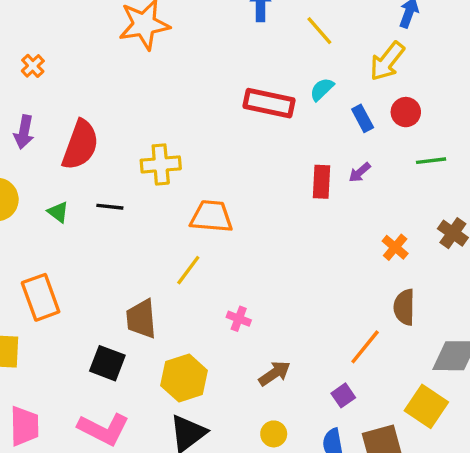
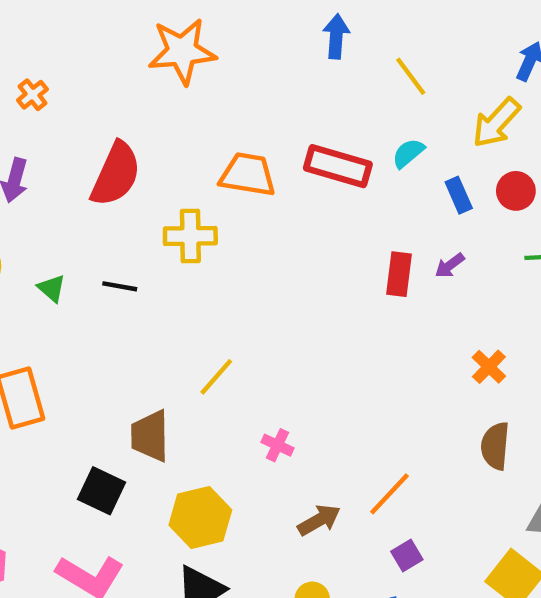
red semicircle: (80, 145) -> (116, 174), moved
orange trapezoid: (211, 216) -> (248, 175), moved
orange line: (365, 347) -> (390, 494), moved

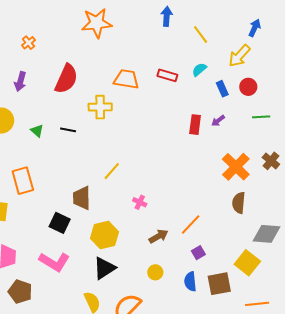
red rectangle: (338, 166) -> (167, 75), size x0.7
orange cross: (489, 367) -> (236, 167), size x1.8

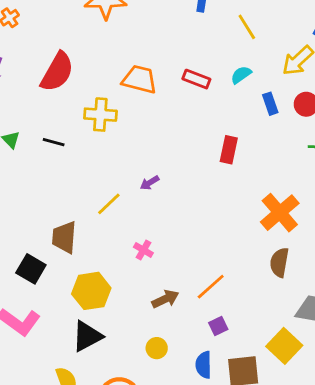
purple arrow: (218, 121) -> (150, 183), moved

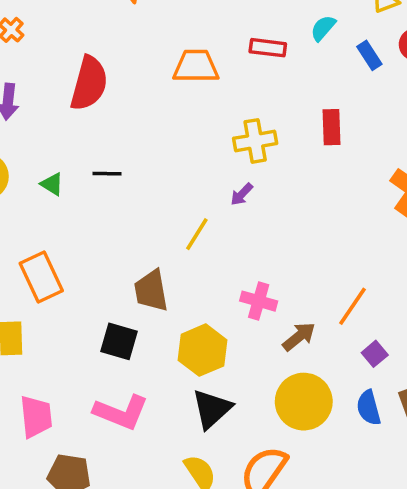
yellow cross: (100, 115) -> (255, 141), moved
pink cross: (143, 250) -> (259, 301), moved, size x1.4
yellow circle: (157, 348) -> (304, 402), size x2.0

